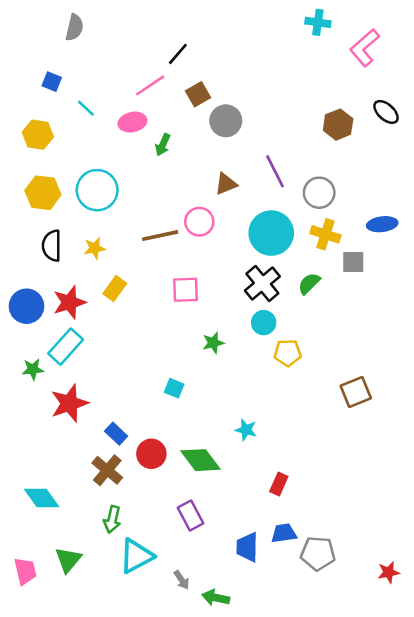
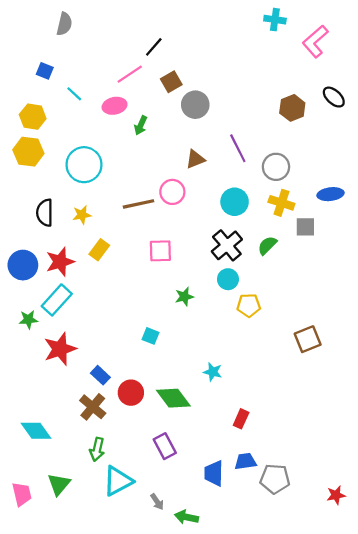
yellow hexagon: (43, 193) -> (28, 152), moved
cyan circle: (271, 233) -> (235, 202), size x0.7

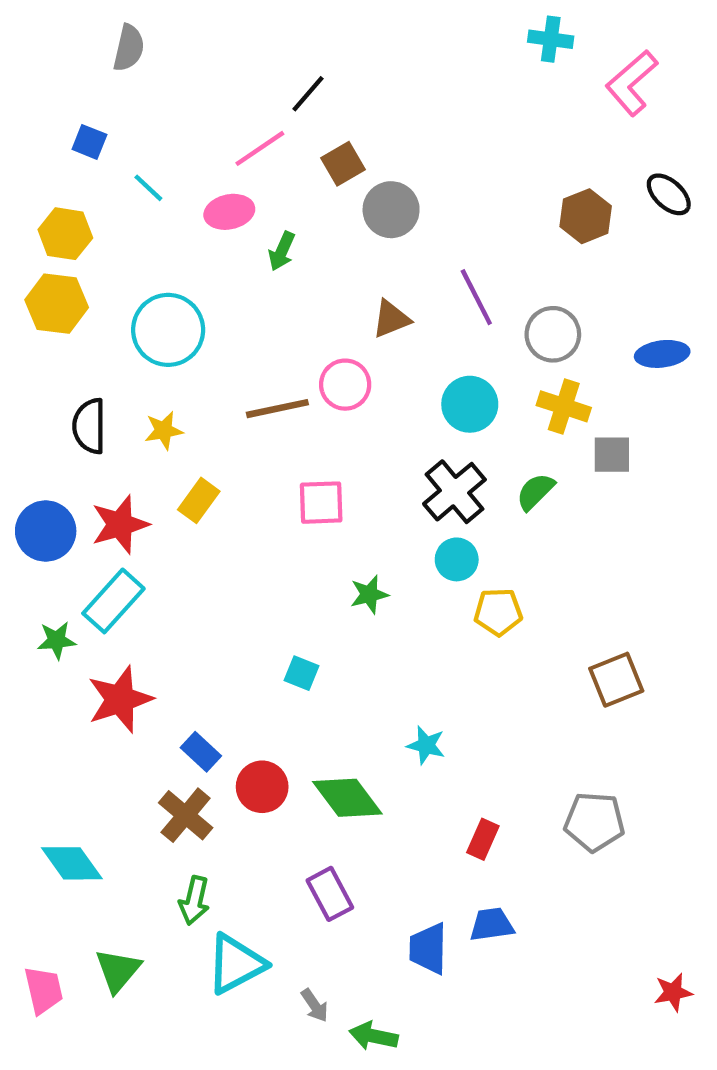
blue ellipse: (331, 194) -> (662, 354), moved
gray pentagon: (275, 479) -> (594, 822), moved

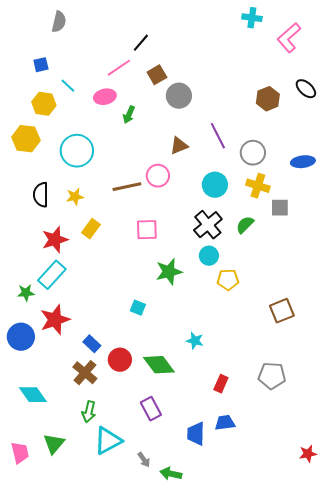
blue square: (89, 142) -> (41, 65), turned -35
yellow hexagon: (65, 234) -> (44, 104), moved
blue circle: (46, 531) -> (21, 337), moved
green star: (369, 594) -> (169, 272), size x1.5

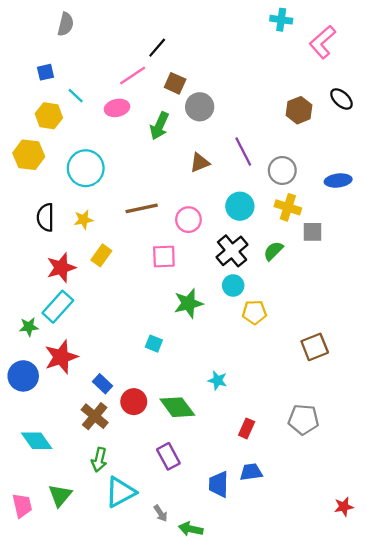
brown square: (157, 75) -> (175, 83), turned -36
green arrow: (129, 115) -> (159, 126), moved, size x1.4
pink circle: (158, 176) -> (188, 220), moved

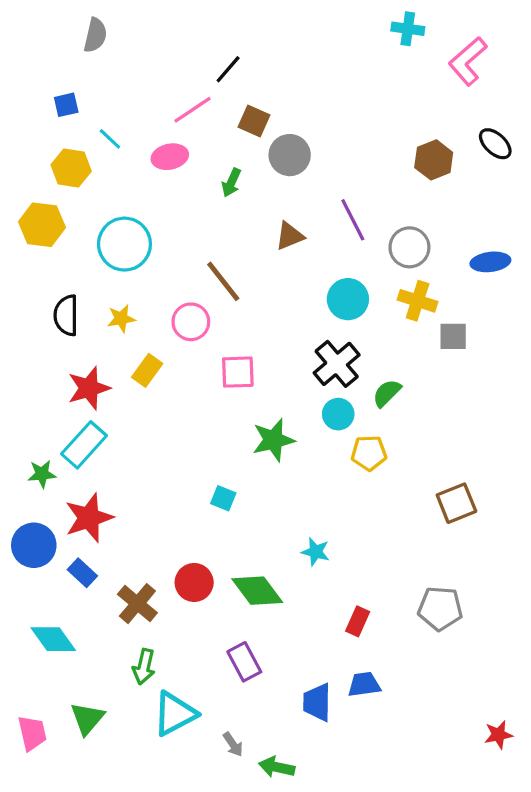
green arrow: (159, 126) -> (231, 183), size x0.7
brown line: (142, 208) -> (223, 281), moved, turned 64
pink circle: (188, 220) -> (191, 322), moved
green semicircle: (273, 251) -> (387, 393), moved
blue rectangle: (102, 384) -> (82, 573), moved

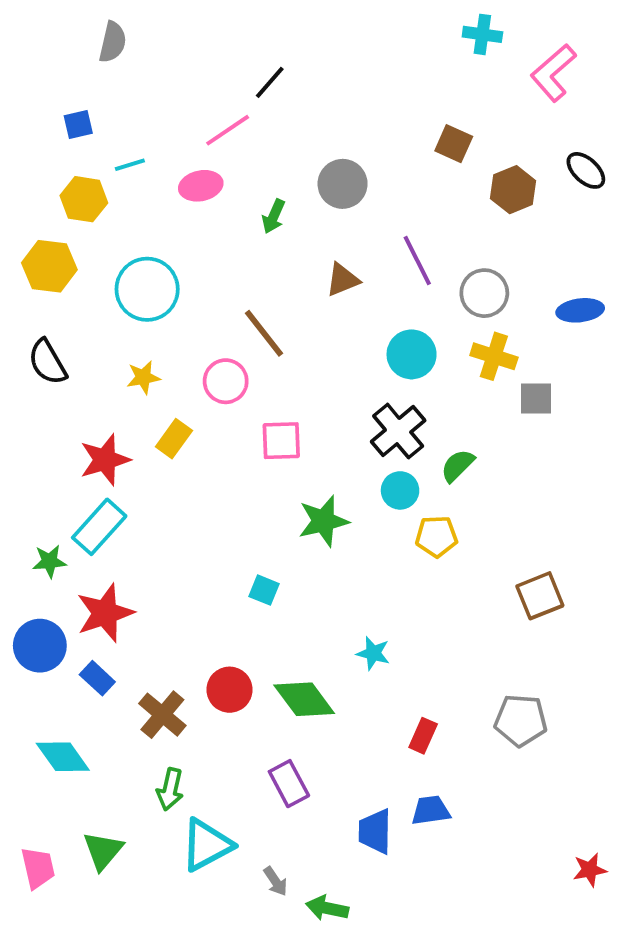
brown square: (254, 121) -> (454, 144), moved
cyan line: (110, 139) -> (130, 165), turned -60
black semicircle: (66, 315) -> (47, 362), moved, turned -30

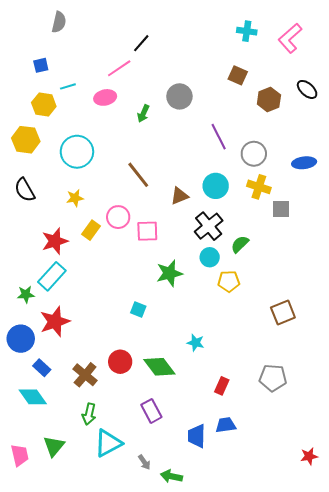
cyan cross: (482, 34) -> (247, 31), moved
brown triangle: (343, 280) -> (179, 196), moved
pink circle: (226, 381) -> (118, 217), moved
blue rectangle: (97, 678) -> (42, 368), moved

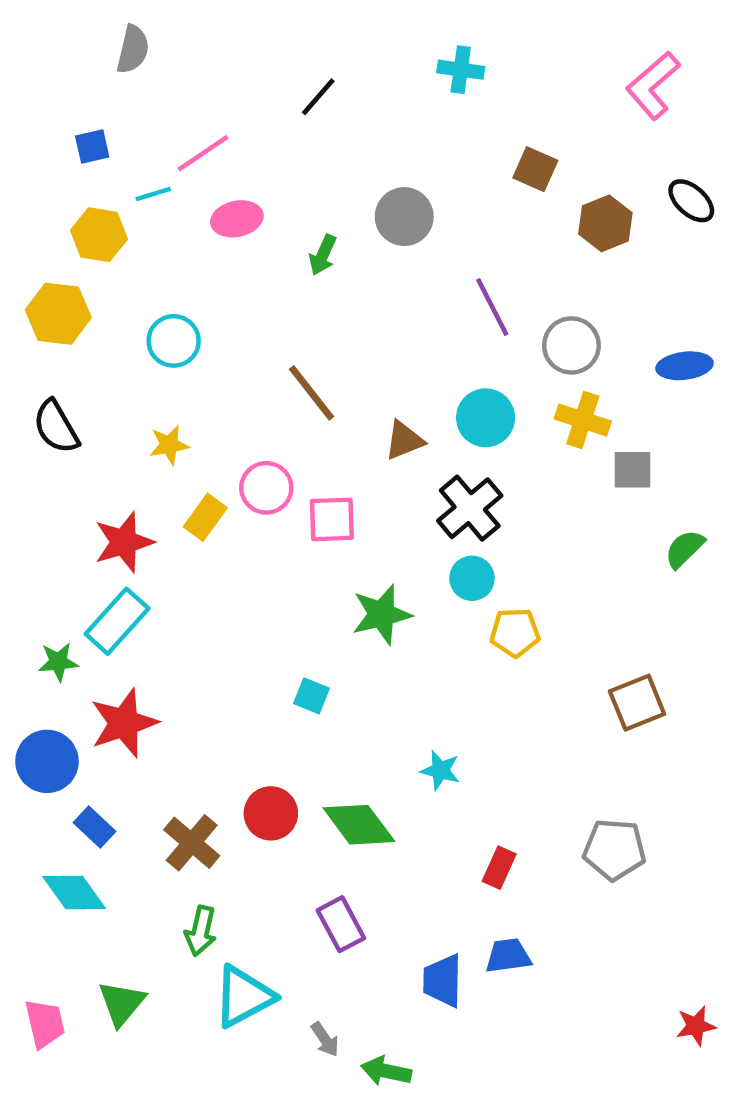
cyan cross: (247, 31) -> (461, 70), moved
pink line: (119, 68) -> (203, 153), moved
cyan circle: (77, 152) -> (174, 341), size x0.7
green semicircle: (240, 244) -> (684, 549), moved

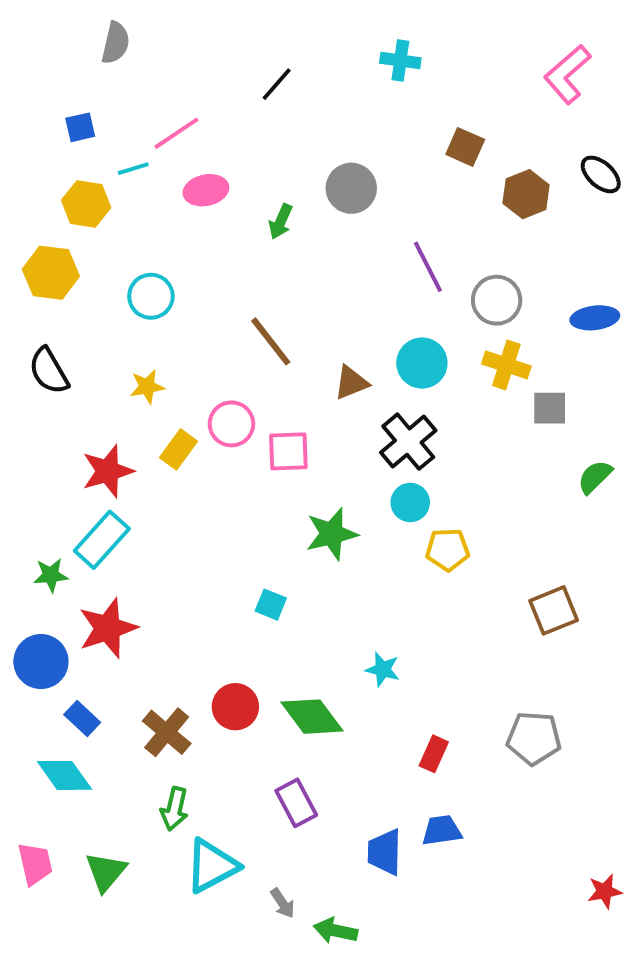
pink trapezoid: (45, 1024) -> (35, 864), moved

